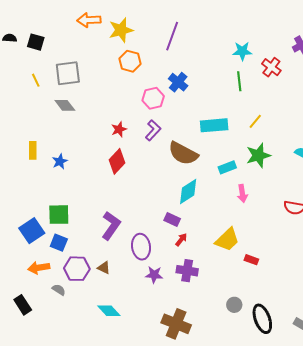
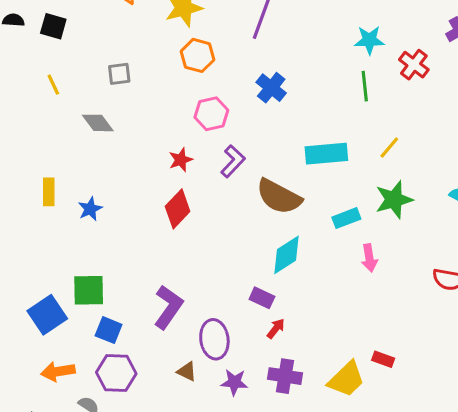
gray square: (68, 73) -> (119, 74), moved, size x0.6
pink hexagon: (153, 98) -> (211, 114), moved
yellow trapezoid: (227, 240) -> (346, 379), moved
blue square: (59, 243) -> (109, 330), moved
brown triangle: (104, 268) -> (187, 371), moved

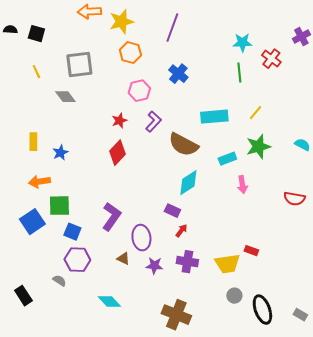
gray square: (119, 74) -> (79, 65), size x1.8
orange arrow: (58, 371) -> (39, 182), moved
yellow trapezoid: (346, 379) -> (227, 264), turned 36

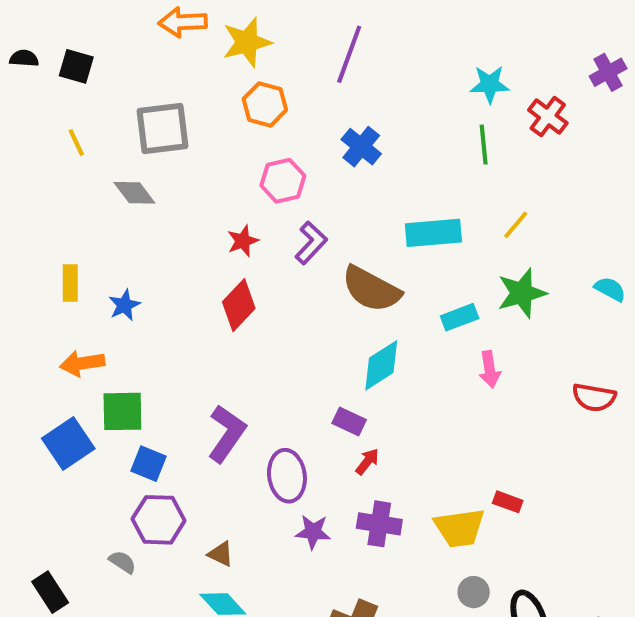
brown triangle: (123, 259) -> (221, 554), moved

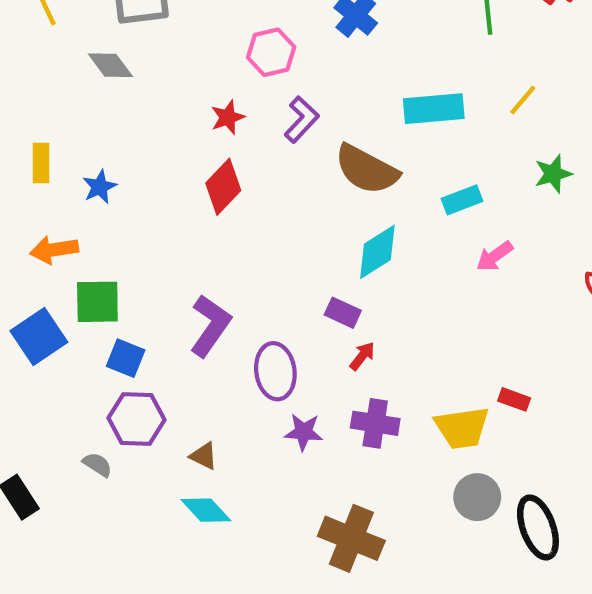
green star: (522, 293) -> (553, 174), moved, size x0.7
pink arrow: (490, 369) -> (495, 256), turned 63
gray circle: (474, 592) -> (477, 497), size x1.4

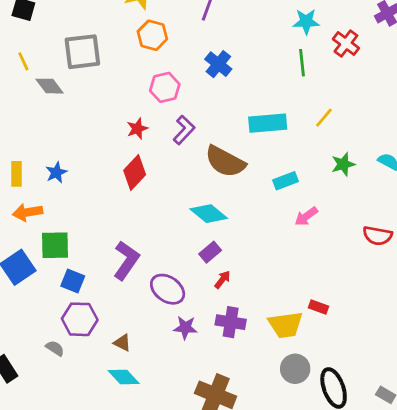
gray diamond: (110, 65) -> (49, 86), moved
yellow rectangle: (41, 163) -> (17, 174), moved
cyan diamond: (377, 252) -> (209, 214), moved, turned 72
purple rectangle: (343, 313) -> (210, 252), turned -65
purple ellipse: (275, 371) -> (168, 289), turned -48

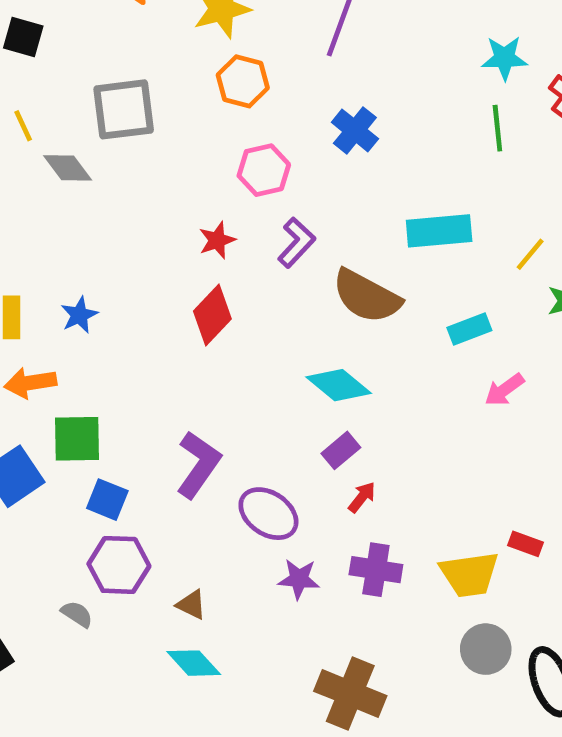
yellow line: (324, 118) -> (530, 254), moved

